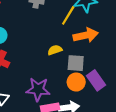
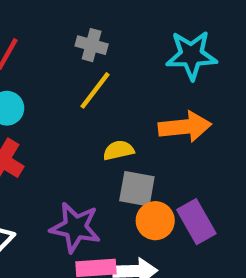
yellow line: (68, 15) -> (95, 90), moved
gray square: (76, 63) -> (137, 189), moved

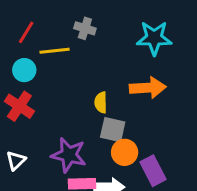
yellow line: (95, 90) -> (55, 51), moved, turned 44
yellow semicircle: (118, 150) -> (101, 102), turned -80
purple rectangle: (196, 222) -> (153, 171), moved

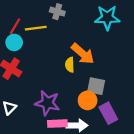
red line: (26, 32) -> (15, 26), moved
orange arrow: (148, 88) -> (83, 54), moved, turned 45
gray square: (113, 130) -> (96, 86), moved

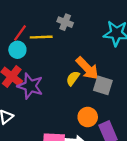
yellow semicircle: (70, 65) -> (73, 78), turned 32
gray square: (96, 86) -> (103, 85), moved
purple star: (47, 103) -> (30, 86), moved

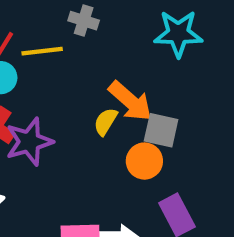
purple star: (30, 86) -> (29, 142), turned -30
orange circle: (88, 117) -> (144, 161), moved

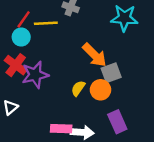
yellow semicircle: (106, 122) -> (78, 88), moved
gray square: (161, 130) -> (111, 73), turned -36

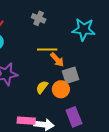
yellow line: (46, 23) -> (47, 50), moved
orange arrow: (95, 55) -> (57, 60), size x0.7

